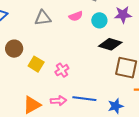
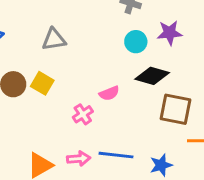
pink semicircle: (76, 16) -> (109, 93), moved
yellow square: (36, 64) -> (42, 83), moved

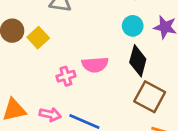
black diamond: (152, 76) -> (138, 61), turned 72
pink semicircle: (109, 93) -> (95, 65), size x1.4

